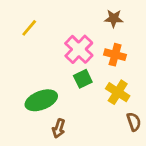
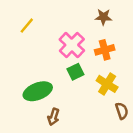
orange cross: (115, 55) -> (105, 50), turned -30

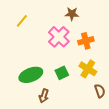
brown star: (103, 17) -> (72, 14), moved
green square: (75, 72) -> (62, 73), moved

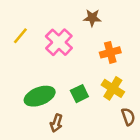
yellow line: (22, 21) -> (20, 36), moved
pink cross: (59, 37) -> (59, 42), moved

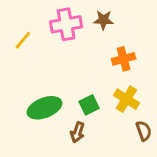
pink cross: (59, 42) -> (66, 24), moved, turned 36
brown arrow: (56, 123) -> (78, 132), moved

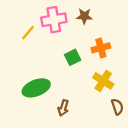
yellow line: (23, 40) -> (28, 33), moved
green square: (89, 105) -> (73, 57), moved

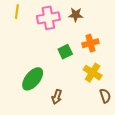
yellow line: (28, 33) -> (17, 12), moved, turned -32
green ellipse: (36, 88) -> (33, 79), turned -30

